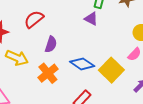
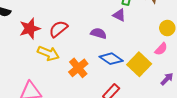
red semicircle: (34, 19) -> (58, 29), moved
purple semicircle: (51, 44) -> (98, 33), moved, turned -91

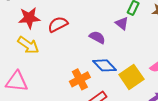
yellow arrow: (48, 53) -> (28, 45), moved
orange cross: (78, 68) -> (80, 79), moved

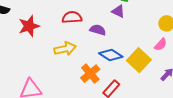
red semicircle: (58, 24) -> (72, 17), moved, turned 36
yellow arrow: (28, 45) -> (65, 49), moved, turned -35

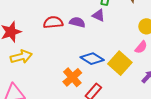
purple semicircle: (98, 30) -> (77, 22), moved
yellow arrow: (65, 49) -> (21, 57), moved

